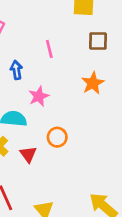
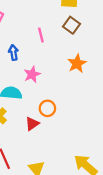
brown square: (98, 41) -> (71, 25), moved, turned 35
red triangle: (28, 154) -> (32, 124), moved, turned 32

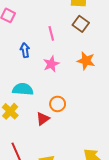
orange star: (77, 63) -> (86, 61), turned -30
pink star: (32, 74) -> (51, 64), moved

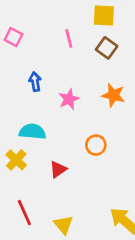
pink line: (51, 33) -> (69, 38), moved
orange circle: (58, 104) -> (96, 145), moved

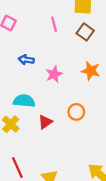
blue arrow: (35, 82) -> (26, 60), turned -72
red triangle: (58, 169) -> (45, 122), moved

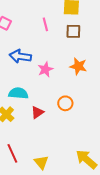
brown square: (85, 32) -> (73, 31), turned -35
blue arrow: (26, 60) -> (20, 56), size x1.5

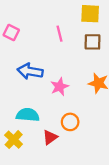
orange circle: (65, 103) -> (70, 122), moved

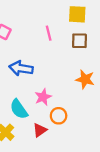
pink star: (60, 87) -> (43, 97), moved
cyan semicircle: (28, 115) -> (19, 109), turned -130

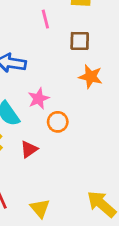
brown square: (79, 41) -> (80, 41), moved
red triangle: (40, 130) -> (29, 149), moved

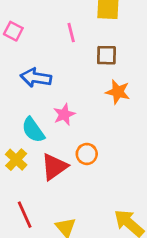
orange circle: (58, 122) -> (87, 154), moved
red triangle: (29, 149) -> (54, 167), size x1.5

